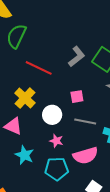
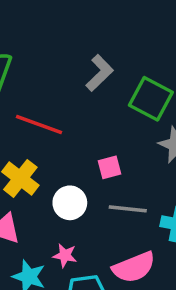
gray L-shape: (77, 57) -> (100, 73), moved
pink star: (56, 141) -> (65, 255), moved

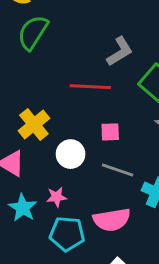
red line: (39, 124) -> (90, 87), moved, turned -30
pink star: (65, 255) -> (57, 197), turned -30

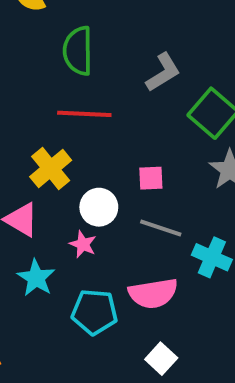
green semicircle: (33, 32) -> (78, 51), moved, turned -33
red line: (90, 87) -> (84, 114), moved
pink star: (57, 197) -> (83, 244), moved, turned 30

